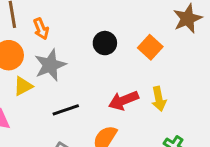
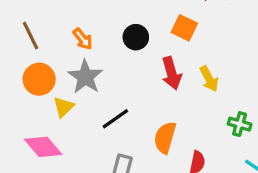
orange arrow: (41, 29) -> (83, 39), moved
red arrow: (124, 100) -> (171, 73), moved, turned -68

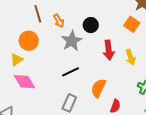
orange square: (184, 28) -> (132, 24), moved
brown line: (31, 36) -> (38, 14), moved
gray star: (85, 77) -> (72, 41), moved
yellow triangle: (64, 107) -> (17, 60), moved

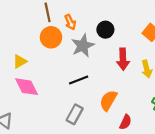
orange circle: (29, 41) -> (51, 37), moved

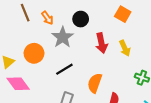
orange circle: (51, 37) -> (34, 53), moved

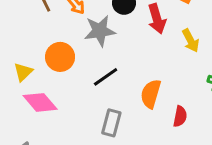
gray star: (63, 37) -> (100, 31), turned 30
red arrow: (101, 43) -> (157, 19), moved

